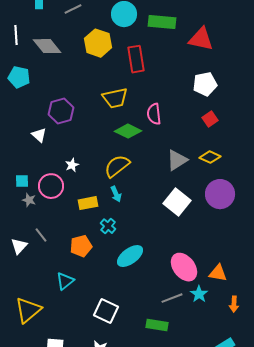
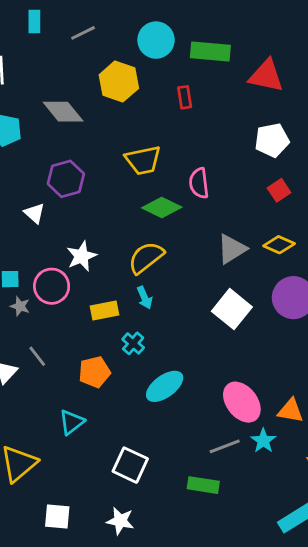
gray diamond: (47, 46) -> (63, 112), moved
red rectangle: (136, 59) -> (185, 97), moved, size x0.6
white star: (72, 165) -> (82, 256), size x1.5

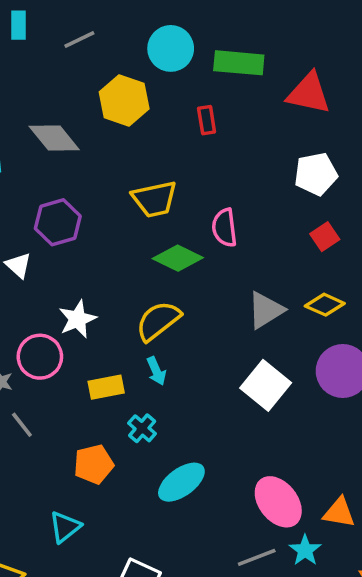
gray line: (37, 356) -> (22, 425), moved

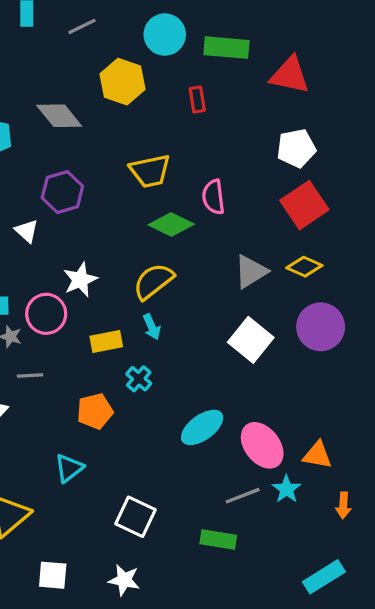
red square: (325, 237) -> (304, 205), size x1.8
gray line: (22, 425) -> (30, 376), turned -55
cyan ellipse: (181, 482) -> (202, 427), moved

